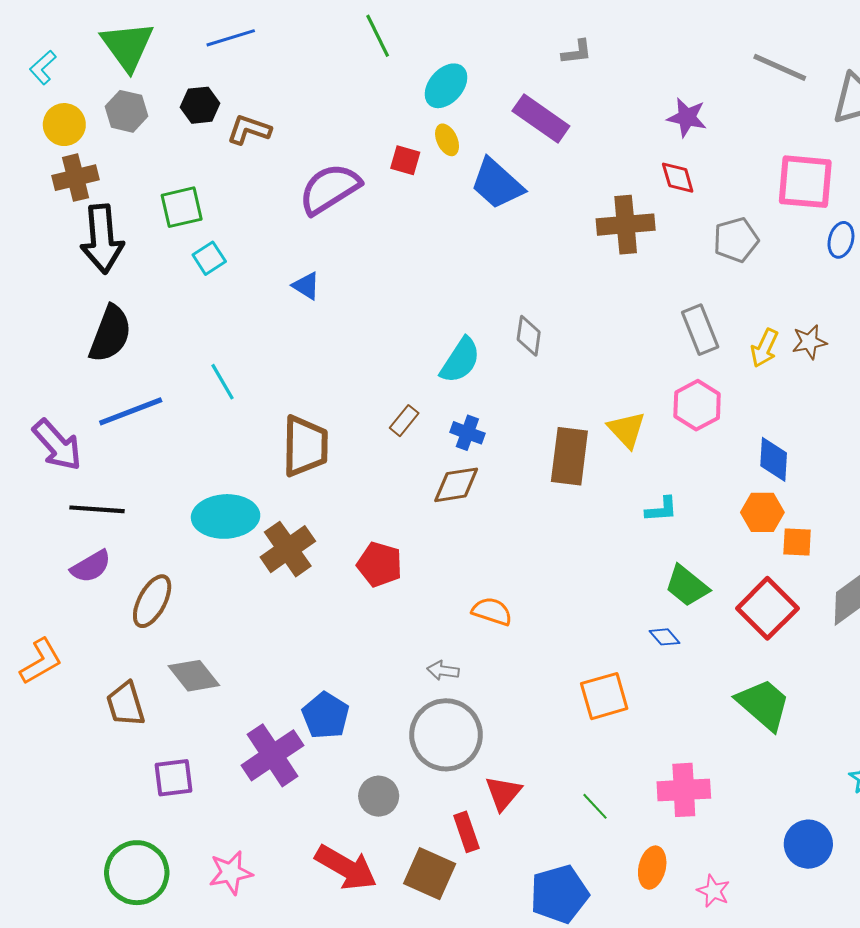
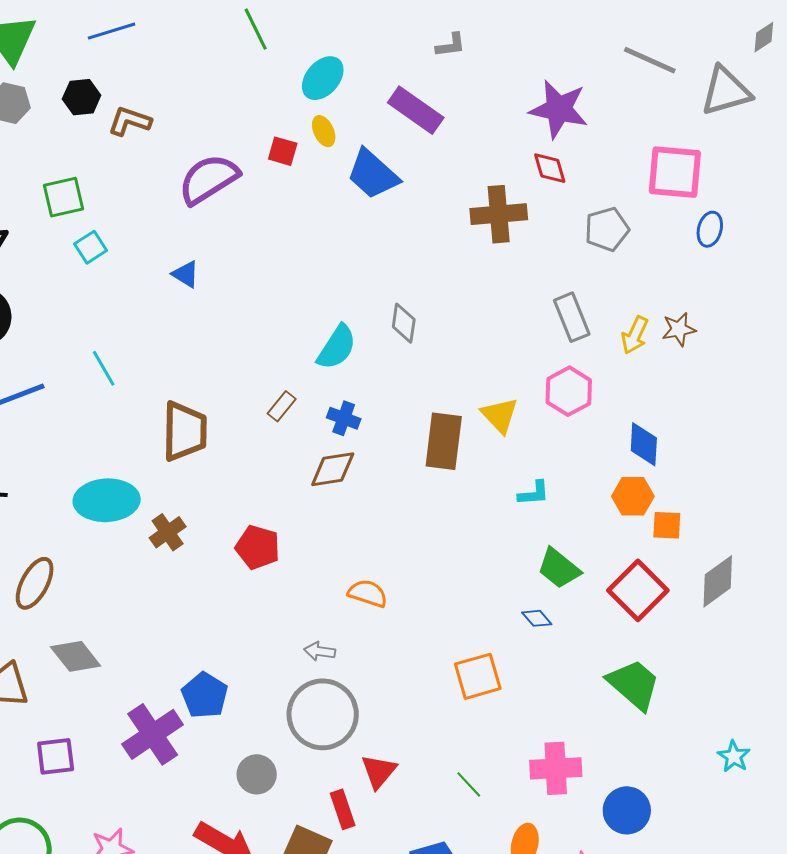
purple star: (687, 117) -> (559, 109), size x1.5
brown cross: (288, 549) -> (168, 532), size x0.7
blue circle: (808, 844) -> (627, 810), moved

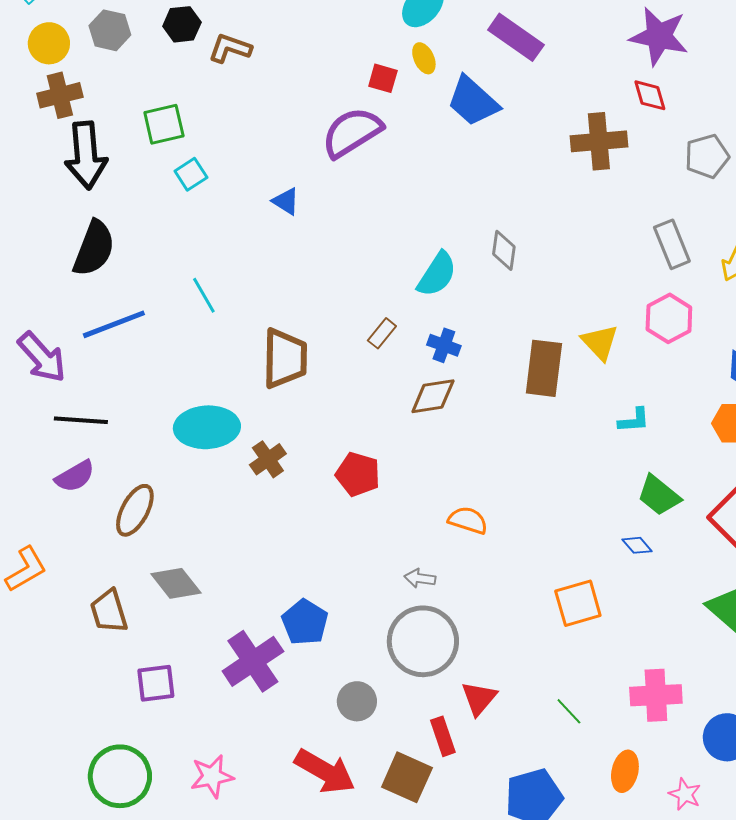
purple semicircle: (209, 179) -> (352, 132), moved

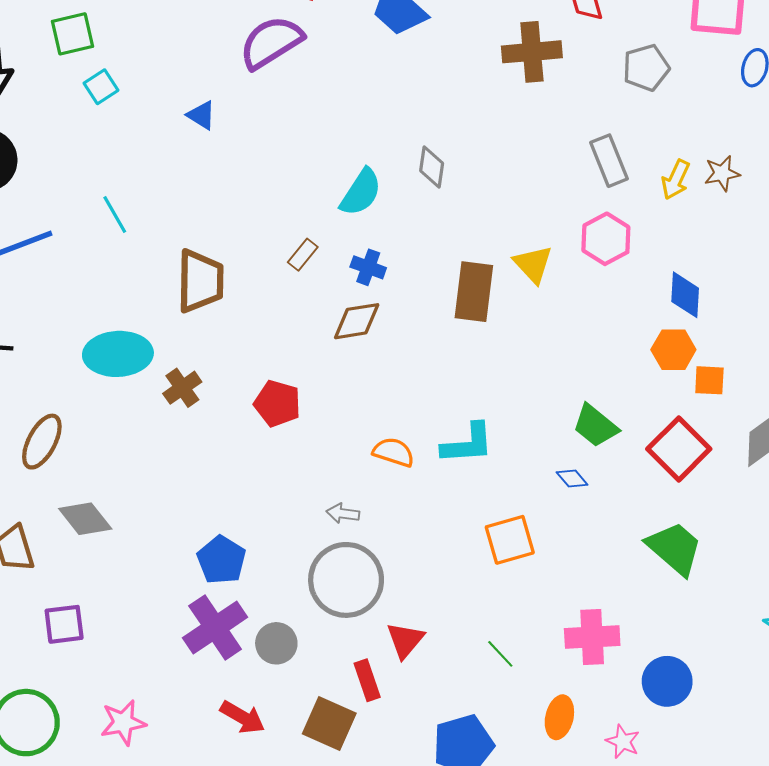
cyan L-shape: (634, 420) -> (468, 444), moved, size x1.6
purple cross: (253, 661) -> (215, 627), moved
red arrow: (325, 771) -> (243, 717), size x0.7

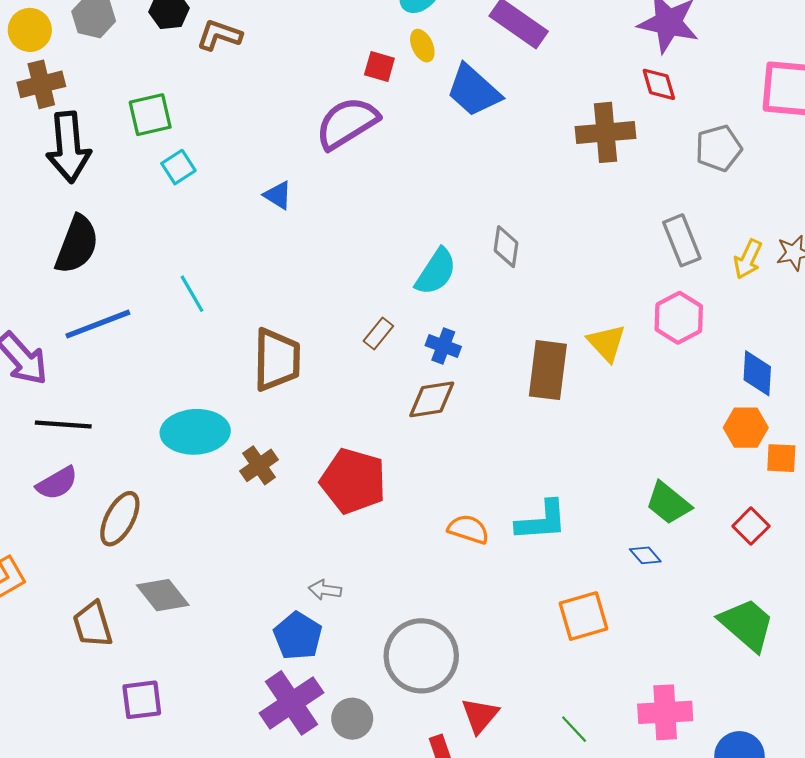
red pentagon: (277, 404) -> (353, 481), size x1.4
red square: (679, 449) -> (751, 526), size x0.6
gray arrow: (343, 513) -> (325, 590), moved

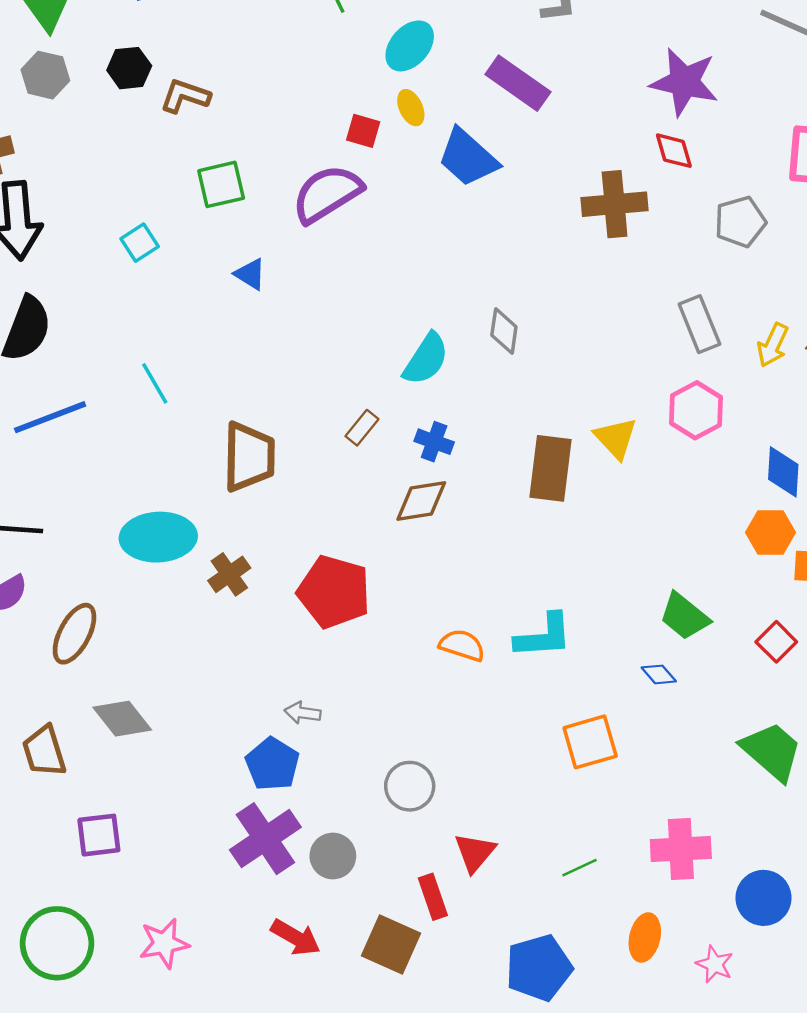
green square: (150, 115) -> (221, 184), moved
gray circle: (421, 656) -> (410, 786), size x0.6
green line: (574, 729) -> (580, 868), turned -72

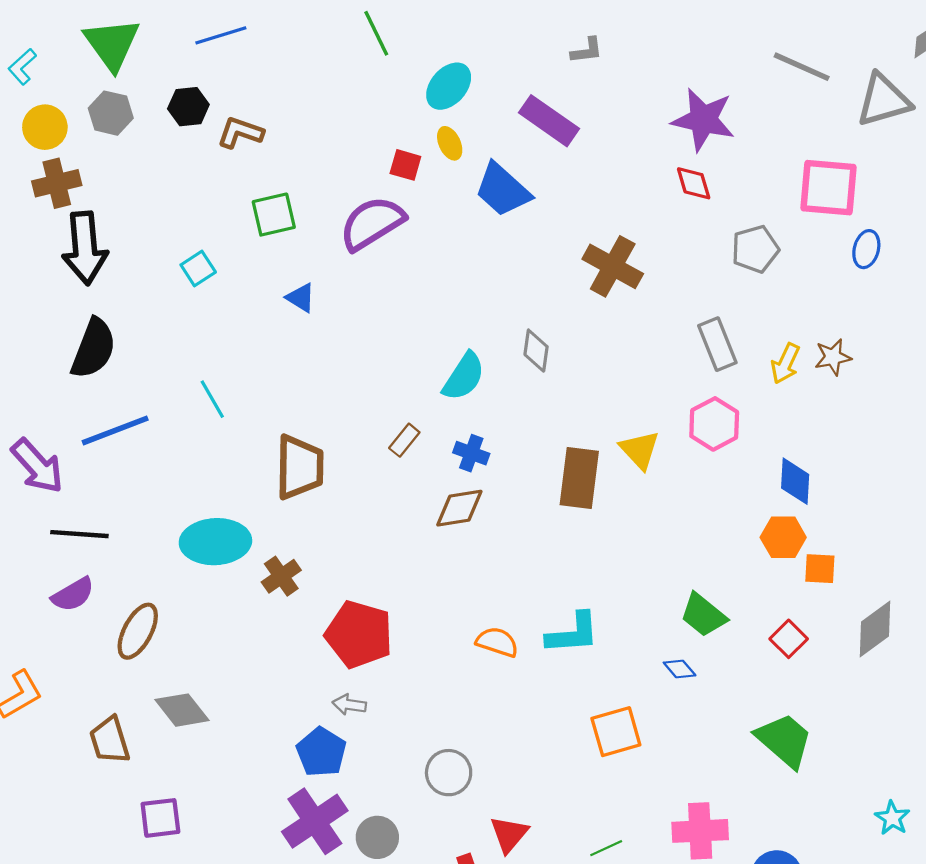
brown cross: (615, 204) -> (613, 266), moved, turned 34
red pentagon: (334, 592) -> (359, 634), moved

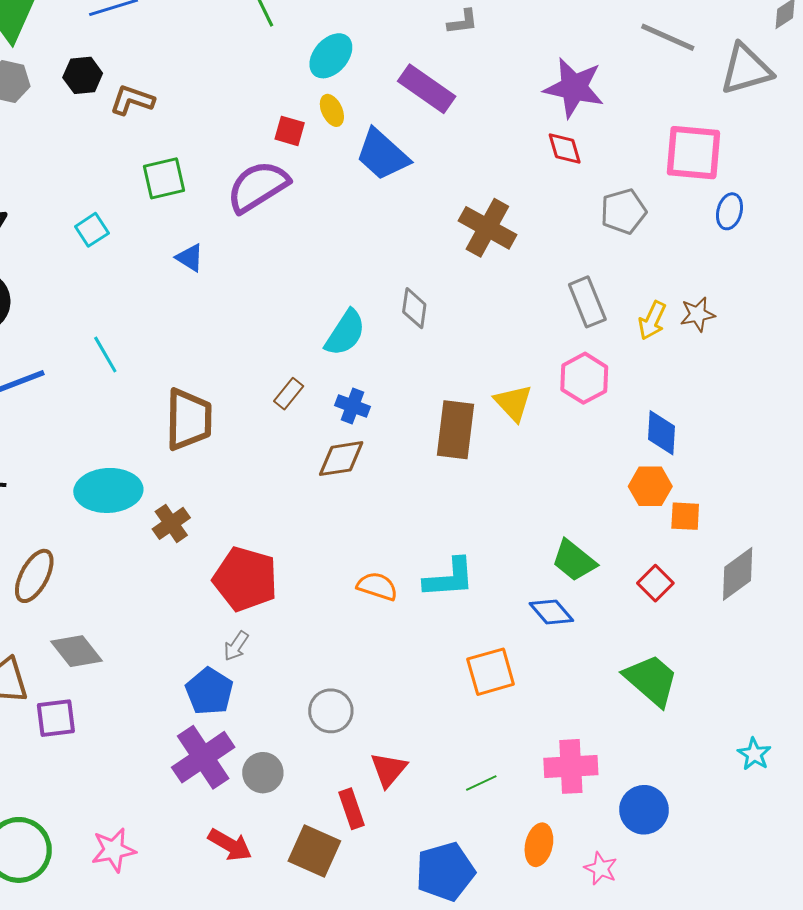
blue diamond: (680, 669) -> (551, 612), size x1.4
gray arrow: (349, 705) -> (236, 646), turned -64
purple square: (160, 818) -> (56, 718), moved

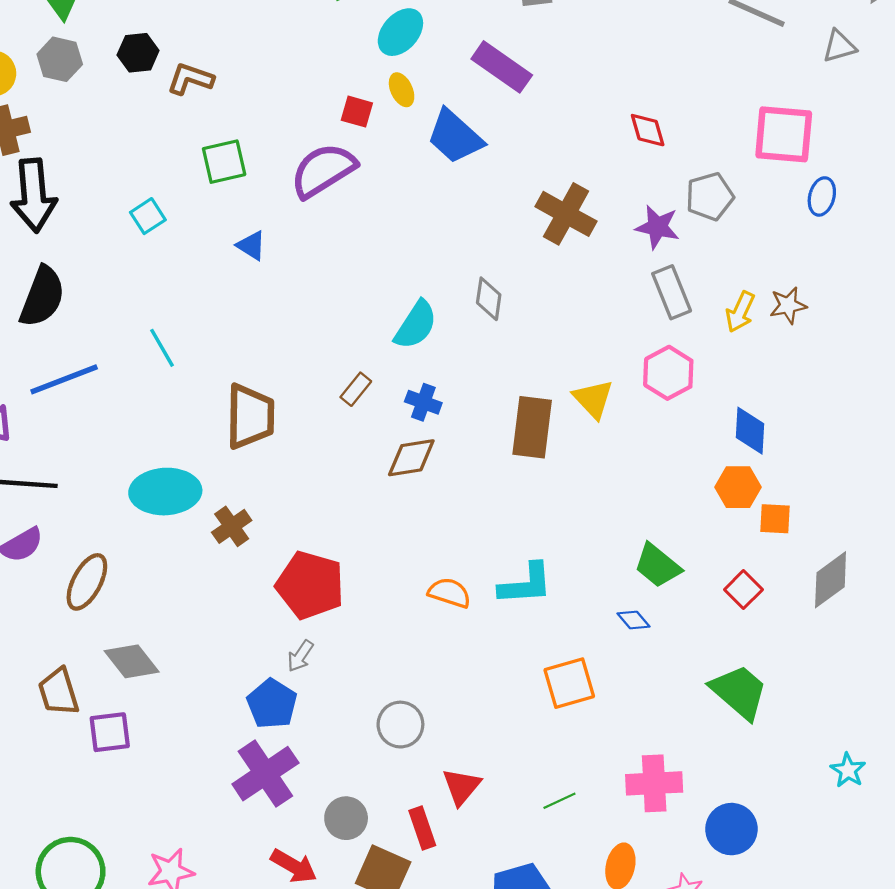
gray triangle: (746, 69) -> (839, 46), size x0.6
purple star: (574, 88) -> (657, 227), moved, size x0.7
blue diamond: (551, 612) -> (633, 620), size x0.7
gray circle: (263, 773) -> (346, 818), moved

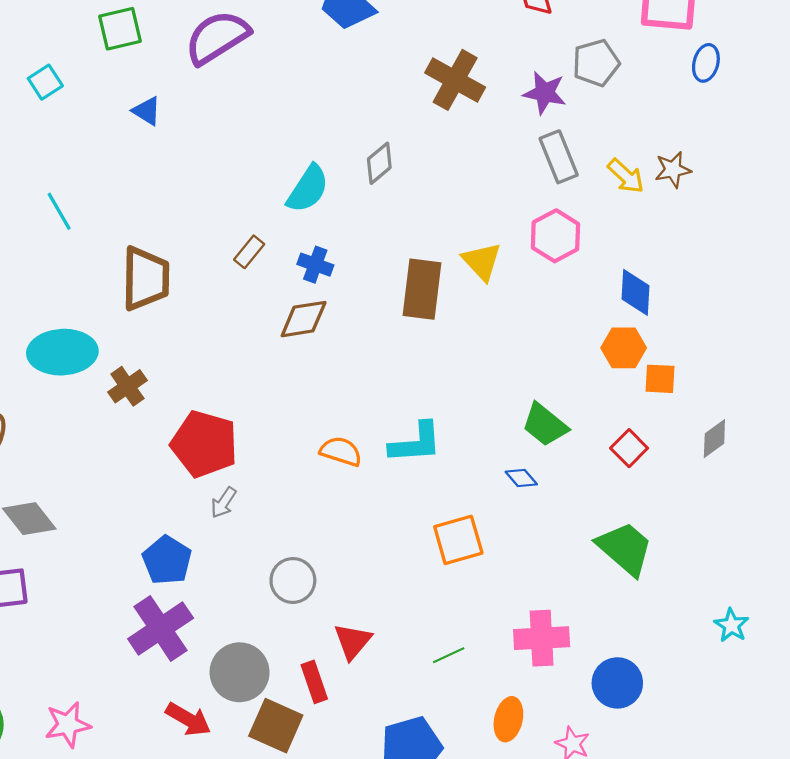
gray diamond: (489, 299) -> (379, 163), turned 42
yellow arrow: (740, 312) -> (626, 176), turned -72
gray diamond: (831, 580) -> (714, 439), size x0.7
gray arrow: (300, 656) -> (224, 503), moved
gray circle: (346, 818) -> (240, 672), size x1.4

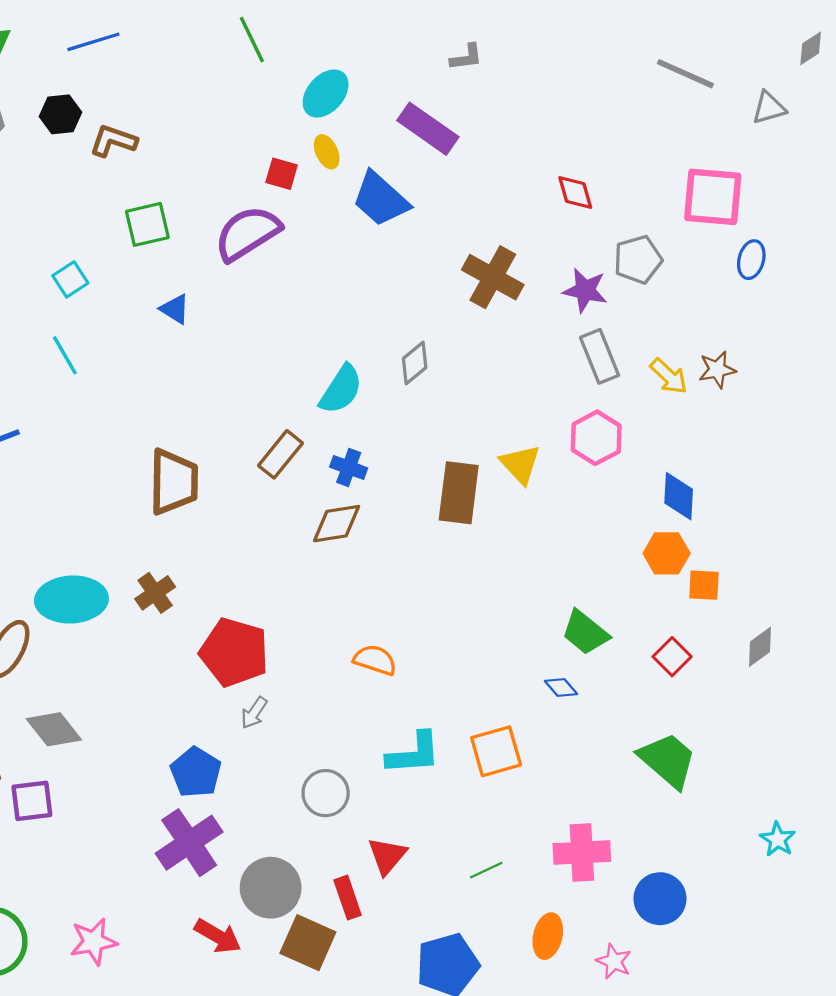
cyan line: (59, 211) -> (65, 355), moved
brown rectangle: (249, 252) -> (280, 454), size x1.4
cyan ellipse: (62, 352) -> (71, 599), moved
cyan L-shape: (416, 443) -> (414, 753), moved

